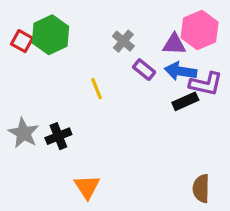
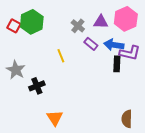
purple triangle: (174, 44) -> (101, 22), moved
black rectangle: (185, 101) -> (117, 64), turned -63
gray star: (24, 133) -> (16, 70), moved

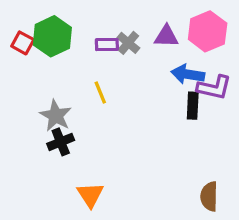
purple rectangle: (91, 44) -> (107, 45), moved, turned -40
gray star: (16, 70) -> (56, 116), moved

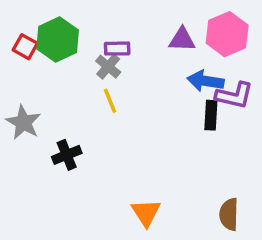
gray cross: (128, 43) -> (108, 67), moved
gray star: (56, 116) -> (23, 122), moved
orange triangle: (90, 195) -> (146, 213), moved

